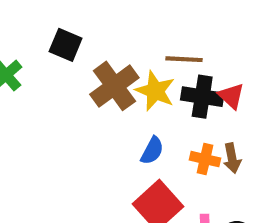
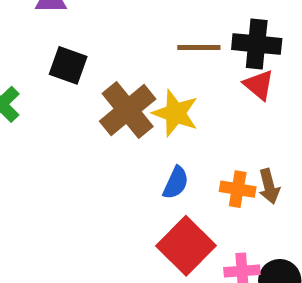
brown line: (184, 59) -> (199, 47), moved
red triangle: (231, 96) -> (259, 85), moved
black cross: (202, 97) -> (257, 44), moved

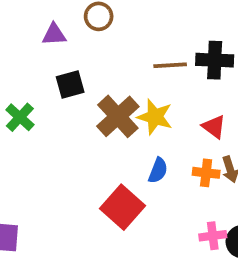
black square: (68, 65) -> (70, 85), turned -32
red triangle: (259, 85) -> (214, 127), moved
red square: (186, 246) -> (122, 207), moved

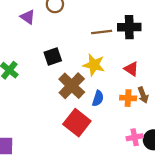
purple triangle: (54, 34) -> (28, 17), turned 42
black square: (70, 85) -> (53, 56), moved
brown cross: (118, 116) -> (72, 86), moved

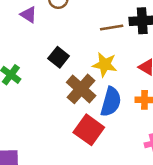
black square: (53, 56) -> (59, 57), turned -30
blue semicircle: (98, 98) -> (111, 102), size x1.6

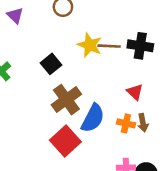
purple triangle: (29, 15) -> (15, 15), moved
yellow star: (105, 65) -> (90, 45), moved

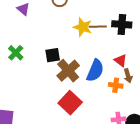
black square: (51, 64) -> (53, 55), moved, turned 35
blue semicircle: (93, 118) -> (95, 71), moved
brown arrow: (143, 123) -> (128, 76), moved

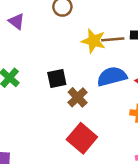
brown cross: (68, 71) -> (78, 97), size x0.7
blue semicircle: (95, 71) -> (112, 76), moved, turned -125

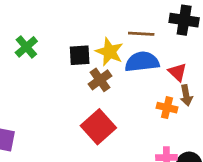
brown line: (113, 39) -> (141, 34), moved
yellow star: (94, 41) -> (109, 52), moved

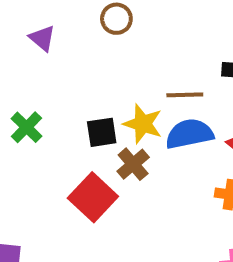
red square: (98, 127) -> (93, 197), moved

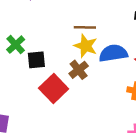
brown line: (185, 95) -> (85, 27), moved
black square: (102, 132) -> (36, 60), moved

